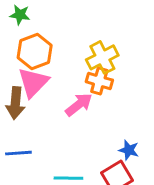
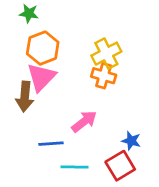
pink arrow: (79, 104) -> (84, 121), moved
blue line: (18, 153) -> (51, 144), moved

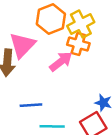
orange hexagon: (43, 48) -> (51, 19), moved
pink arrow: (84, 121) -> (61, 61), moved

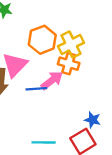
blue line: (31, 105) -> (36, 89), moved

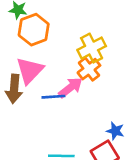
orange hexagon: (42, 40) -> (34, 30), moved
orange cross: (69, 64) -> (89, 69), turned 36

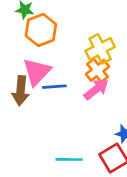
pink arrow: (71, 88) -> (96, 89), moved
blue line: (53, 97) -> (54, 87), moved

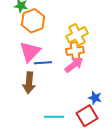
orange cross: (97, 70) -> (75, 51), turned 30
brown arrow: (21, 91) -> (29, 83), moved

